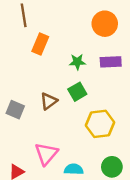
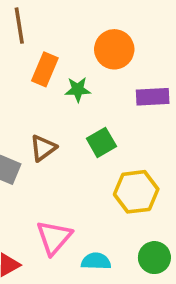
orange circle: (105, 24) -> (114, 49), moved
green star: (77, 62) -> (78, 90), moved
brown triangle: (49, 101) -> (43, 148), moved

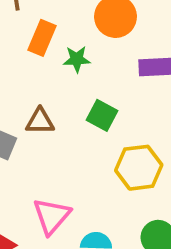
green square: (101, 142) -> (102, 115), turned -32
brown triangle: (43, 148) -> (40, 121), turned 36

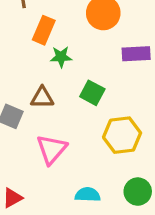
green star: (77, 59) -> (61, 57), moved
pink triangle: (52, 216) -> (52, 149), moved

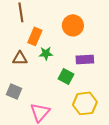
purple rectangle: (136, 54) -> (85, 59), moved
brown triangle: (42, 98) -> (20, 58), moved

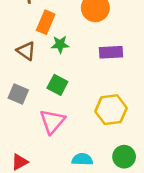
brown triangle: (20, 58) -> (26, 51), turned 35
green square: (66, 76) -> (57, 85), moved

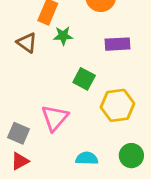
green square: (57, 85) -> (84, 79), moved
gray square: (18, 94) -> (19, 133), moved

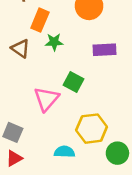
yellow hexagon: (117, 105) -> (92, 129), moved
pink triangle: (55, 118) -> (46, 99), moved
cyan semicircle: (87, 158) -> (64, 152), moved

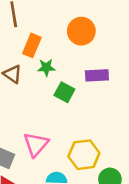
green square: (74, 82) -> (64, 92), moved
pink triangle: (46, 99) -> (36, 144), moved

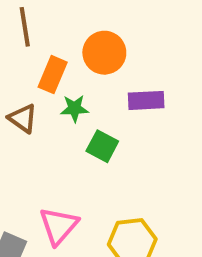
orange circle: (81, 31) -> (104, 53), moved
purple rectangle: (97, 75) -> (146, 100), moved

